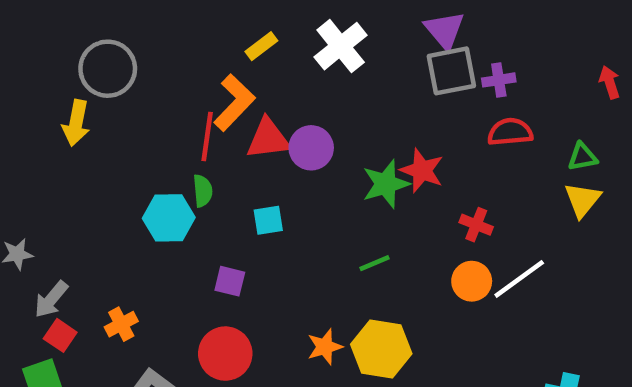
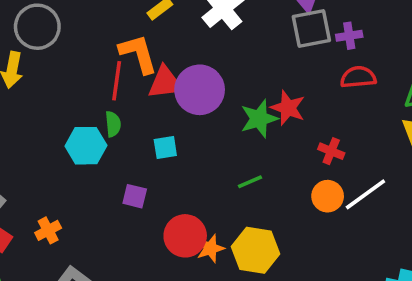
orange L-shape: (234, 103) -> (138, 54), turned -60
purple circle: (311, 148) -> (200, 90), size x1.4
red circle: (225, 354) -> (185, 236), moved

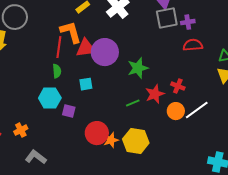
red star: (288, 108) -> (155, 94), moved, turned 30
cyan hexagon: (86, 146) -> (50, 98), moved

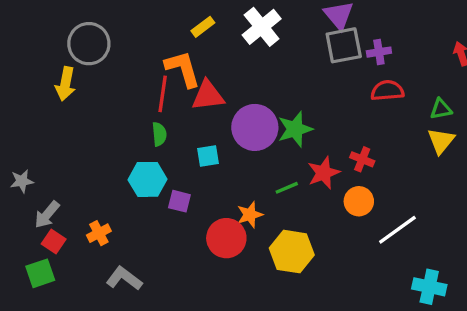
purple circle: (105, 52) -> (255, 127), moved
white line: (197, 110) -> (397, 230), moved
orange star: (111, 140) -> (250, 215), moved

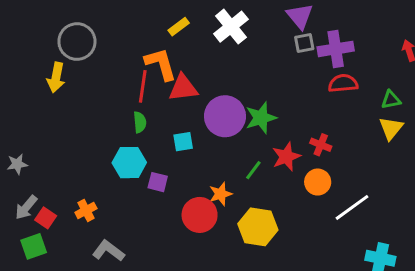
gray square: (344, 45) -> (304, 43), size x0.6
purple cross: (379, 52) -> (336, 49), size x1.6
green line: (287, 188) -> (253, 170), turned -30
gray arrow: (47, 215) -> (26, 207), moved

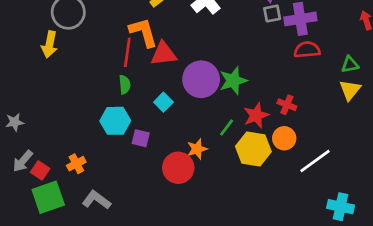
cyan square: (183, 142) -> (163, 102), turned -36
yellow hexagon: (258, 227) -> (253, 149), moved
green square: (34, 246) -> (48, 197), moved, size x1.4

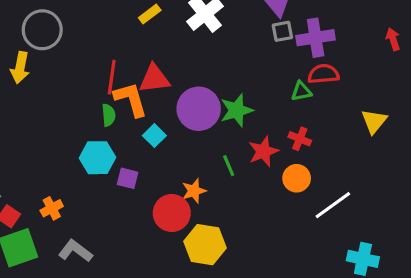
orange L-shape: (143, 32) -> (131, 99), moved
green triangle: (350, 64) -> (301, 91), moved
green line: (227, 128) -> (229, 166), turned -60
yellow hexagon: (253, 149) -> (205, 245), moved

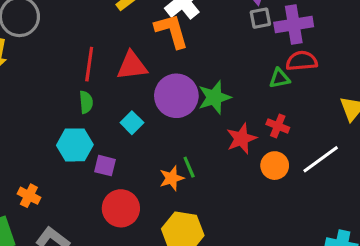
orange L-shape: (131, 99) -> (172, 31), moved
green line: (229, 166) -> (189, 167), moved
white line: (333, 205) -> (321, 159), moved
orange cross: (52, 208) -> (29, 196), turned -35
red circle: (172, 213) -> (121, 208), moved

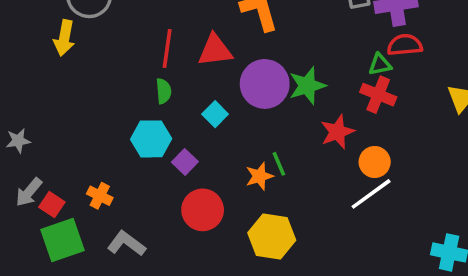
red cross: (278, 126) -> (378, 95), moved, size x1.4
white line: (321, 159) -> (371, 194), moved
purple square: (105, 166) -> (185, 162), turned 30

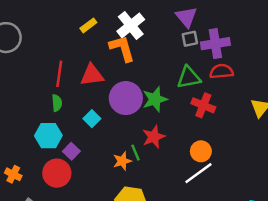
green triangle: (380, 64) -> (189, 77), moved, size x1.5
red star: (337, 132) -> (154, 137), moved
red circle: (203, 210) -> (57, 173), moved

